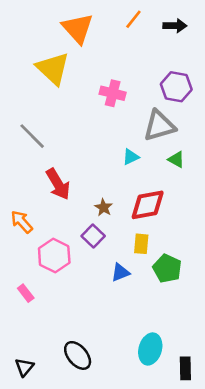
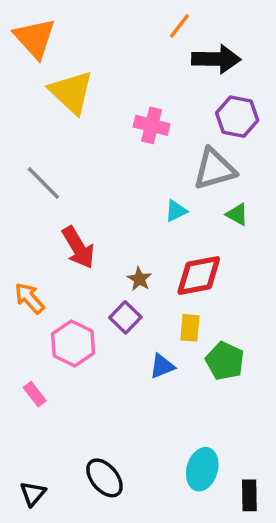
black arrow: (175, 26) -> (216, 59), moved, size x1.5
orange triangle: (78, 28) -> (35, 38), moved

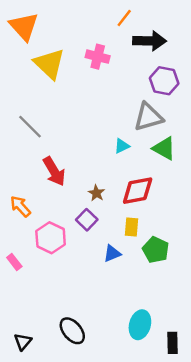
pink cross: (152, 125) -> (98, 57), moved
green triangle: (237, 214) -> (164, 148), size x1.5
pink rectangle: (35, 394) -> (14, 262), moved

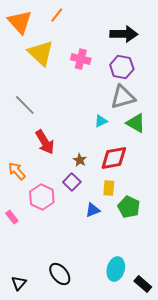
orange line: (124, 18) -> (57, 15), moved
pink cross: (98, 57) -> (81, 59), moved
purple hexagon: (164, 81) -> (122, 67), moved
black rectangle: (173, 343) -> (143, 284), turned -48

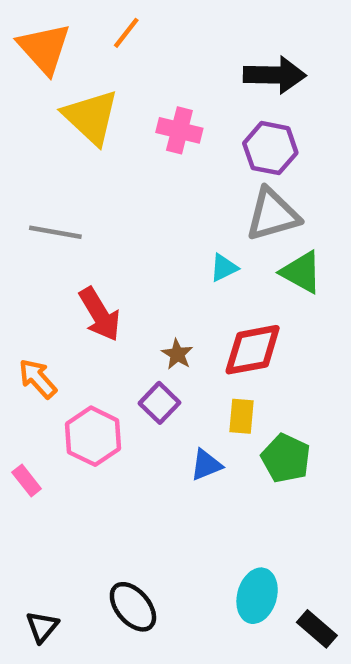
gray line: (25, 105) -> (55, 232), turned -35

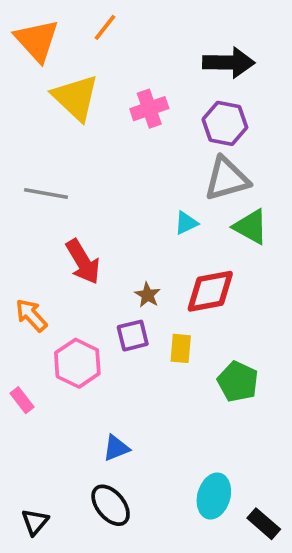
pink cross: (179, 130) -> (149, 109), turned -33
purple square: (160, 403) -> (133, 336), turned 32
yellow rectangle: (242, 416) -> (181, 348), moved
blue triangle: (206, 465) -> (116, 448), moved

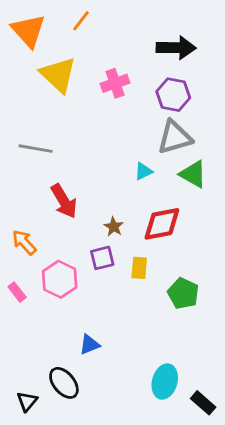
pink rectangle: (22, 400) -> (17, 292), moved
black ellipse: (111, 505) -> (64, 383), moved

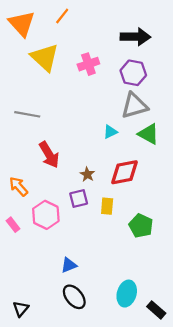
black ellipse: (64, 383) -> (74, 297), moved

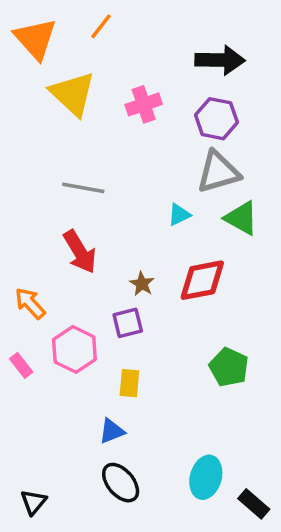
gray line: (27, 114) -> (83, 188), moved
yellow rectangle: (107, 206) -> (129, 383), moved

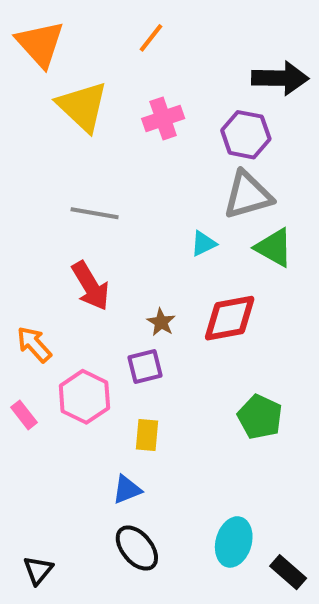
orange line: (101, 26) -> (151, 38), moved
black arrow: (220, 60) -> (280, 78), moved

